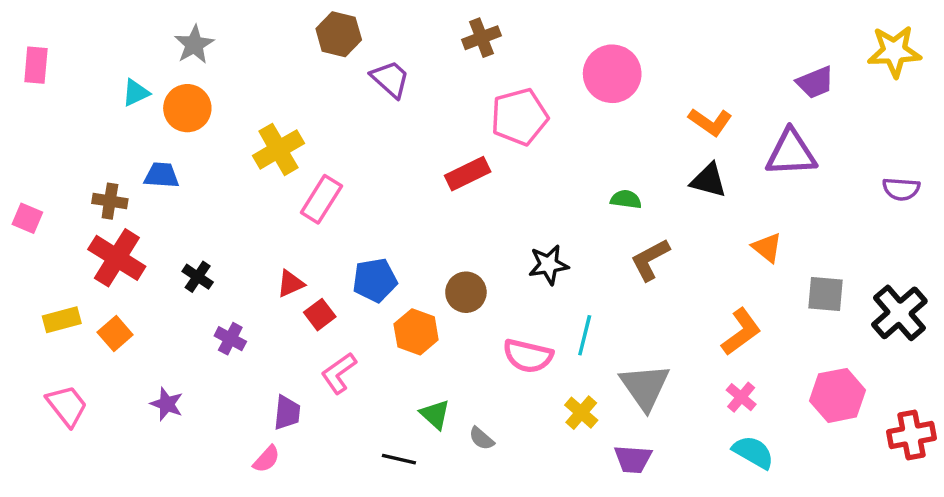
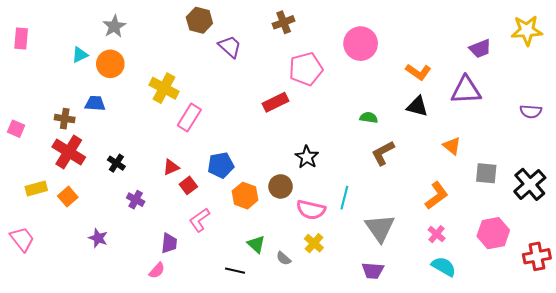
yellow cross: (278, 149) -> (164, 88), turned -32
black star: (549, 265) -> (307, 157), moved, turned -30
brown circle: (466, 292) -> (281, 186), moved
pink trapezoid: (67, 406) -> (22, 239), moved
yellow cross: (581, 413) -> (314, 243), moved

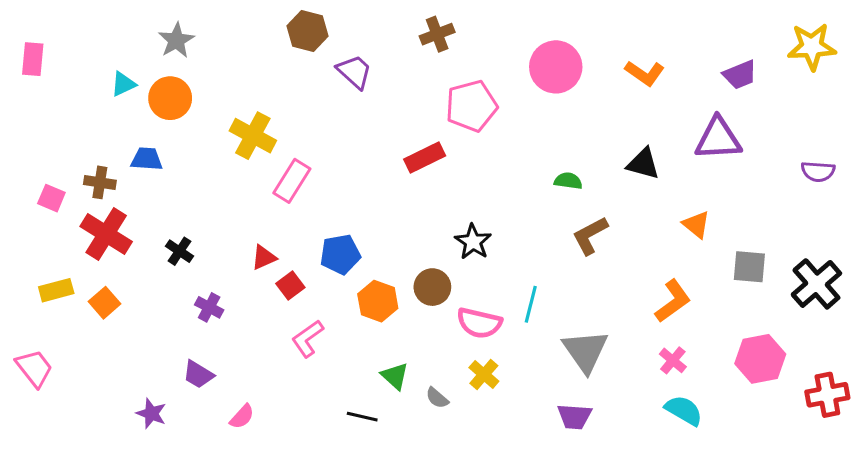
orange L-shape: (418, 72) -> (645, 73), moved
pink square: (16, 129) -> (51, 198), moved
purple star: (98, 238) -> (151, 413), moved
purple trapezoid: (169, 243) -> (198, 374), moved, turned 115

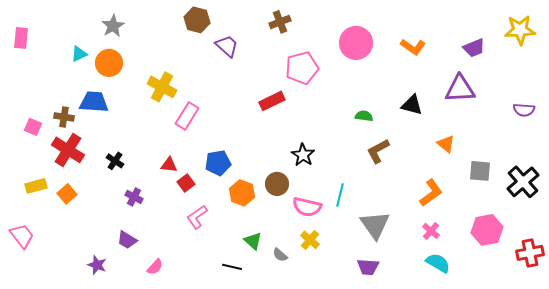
blue trapezoid: (147, 159) -> (94, 102), size x1.4
red triangle: (264, 257) -> (169, 165), turned 30

